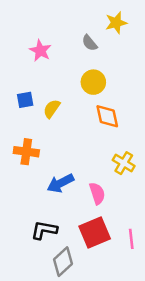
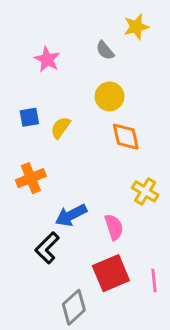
orange cross: (26, 152) -> (31, 178), turned -30
black L-shape: (44, 230) -> (47, 248), moved, turned -56

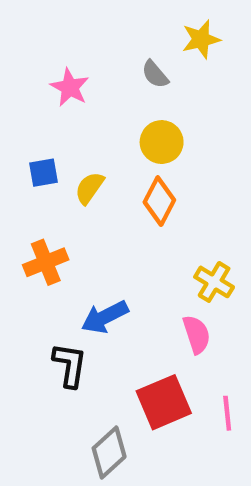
orange diamond: (126, 137) -> (159, 201), moved, turned 40
pink semicircle: (114, 227) -> (197, 334), moved
black L-shape: (47, 248) -> (70, 365), turned 144

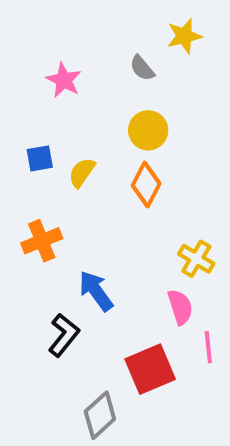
blue arrow: (105, 317) -> (96, 291), turned 81
black L-shape: (70, 365) -> (64, 335), turned 30
pink line: (227, 413) -> (208, 347), moved

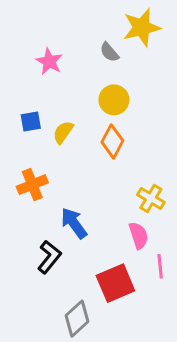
yellow star: (184, 36) -> (142, 27), size x1.4

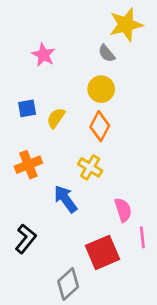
gray semicircle: (109, 52) -> (107, 53), moved
yellow cross: (151, 198) -> (90, 167), moved
black L-shape: (49, 257) -> (26, 239), moved

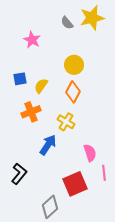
gray semicircle: (107, 53) -> (67, 23), moved
orange cross: (28, 165) -> (31, 112), moved
blue arrow: (65, 199) -> (48, 145), turned 70

